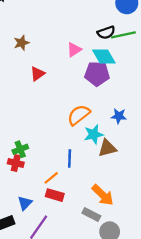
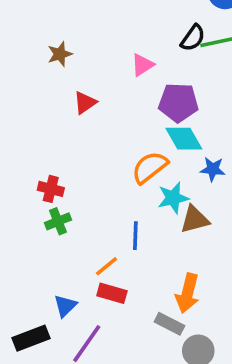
black semicircle: (106, 33) -> (193, 38), turned -36
cyan diamond: (104, 57) -> (184, 139), moved
red cross: (16, 163) -> (51, 189), moved
orange arrow: (103, 195) -> (187, 293), turned 60

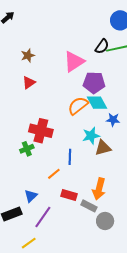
pink triangle: (143, 65) -> (74, 61), size x1.6
red triangle: (85, 103) -> (29, 83), moved
orange semicircle: (150, 167) -> (78, 106), moved
red cross: (51, 189) -> (41, 131), moved, size x1.6
red rectangle: (112, 293) -> (69, 195), moved

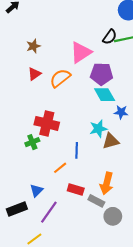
orange semicircle: (78, 106) -> (60, 78), moved

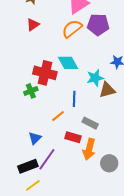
orange semicircle: (60, 78) -> (72, 29), moved
cyan diamond: (105, 95) -> (68, 63), moved
orange arrow: (107, 183) -> (89, 149), moved
gray rectangle: (96, 201) -> (90, 123), moved
black rectangle: (17, 209) -> (28, 166), moved

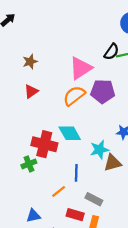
blue triangle: (35, 138) -> (33, 216), turned 32

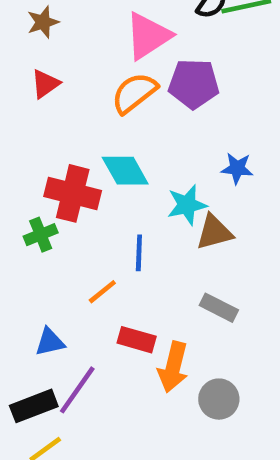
gray rectangle: (94, 199) -> (219, 308), moved

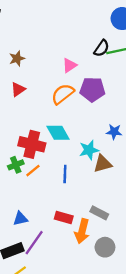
pink triangle: (148, 36) -> (70, 65), size x0.6
orange line: (102, 292) -> (33, 171), moved
gray rectangle: (219, 308) -> (99, 213), moved

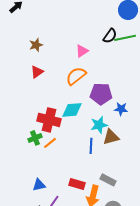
purple pentagon: (92, 89) -> (101, 94), moved
cyan diamond: (58, 133) -> (72, 110), turned -65
blue line: (65, 174) -> (91, 146), moved

